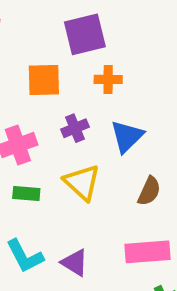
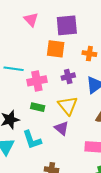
purple square: (85, 34) -> (67, 25), moved
purple triangle: (75, 263) -> (62, 128), moved

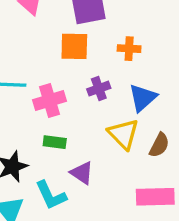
yellow triangle: (68, 106) -> (123, 134), moved
purple triangle: (62, 128) -> (82, 173), moved

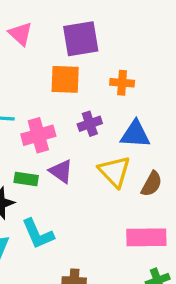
blue triangle: (143, 98) -> (135, 134), turned 44
green rectangle: (55, 142) -> (26, 179), moved
purple triangle: (82, 173) -> (61, 171), moved

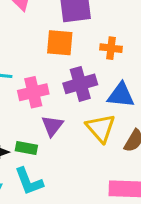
purple cross: (90, 124) -> (80, 84), size x1.5
purple triangle: (61, 171) -> (52, 126), turned 30
green rectangle: (26, 179) -> (26, 148), moved

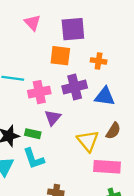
yellow triangle: (101, 128) -> (88, 141), moved

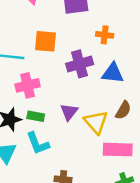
orange square: (60, 56) -> (45, 41), moved
pink cross: (39, 92) -> (28, 85), moved
purple triangle: (53, 118) -> (69, 112), moved

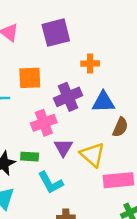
pink cross: (28, 85) -> (44, 123), moved
brown semicircle: (123, 110) -> (120, 127), moved
cyan L-shape: (38, 143) -> (50, 183), moved

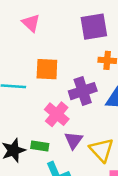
purple square: (56, 33) -> (94, 27), moved
pink cross: (44, 123) -> (57, 114), turned -35

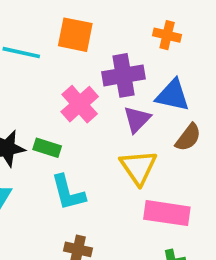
purple triangle: (74, 140) -> (137, 119), moved

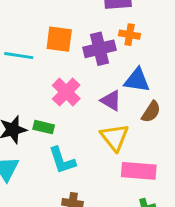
purple cross: (124, 75) -> (99, 49), moved
purple triangle: (137, 119) -> (111, 101), turned -40

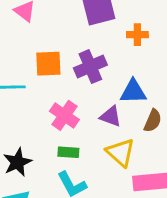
orange cross: (130, 35) -> (137, 35), moved
green rectangle: (44, 127) -> (68, 152), moved

